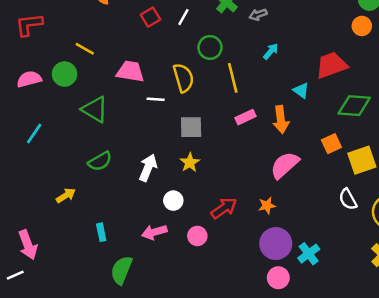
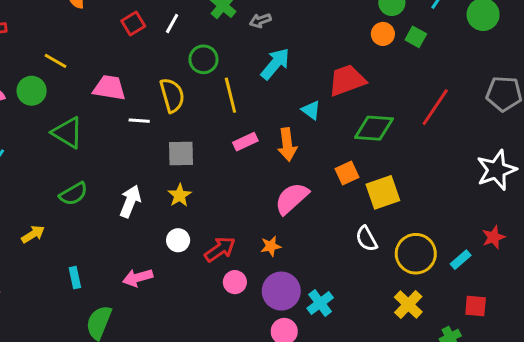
cyan arrow: (271, 51) -> (275, 64), size x1.6
white circle: (173, 201) -> (178, 240), moved
pink circle: (197, 236) -> (235, 282), moved

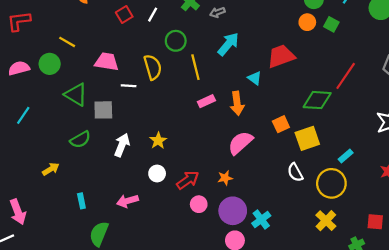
green diamond: (374, 128) -> (317, 100), moved
gray square: (181, 154) -> (103, 110), moved
cyan rectangle: (461, 260) -> (346, 156), moved

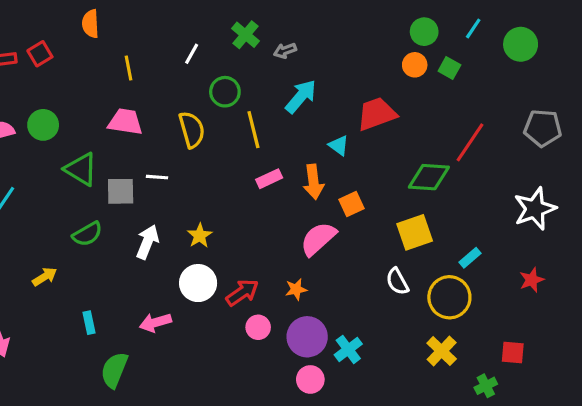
red square: (124, 15) -> (40, 54), moved
yellow line: (67, 42) -> (128, 68), moved, turned 49
white line: (129, 86) -> (157, 177), moved
orange square: (281, 124) -> (351, 204), moved
white circle: (157, 173) -> (198, 283), size x1.5

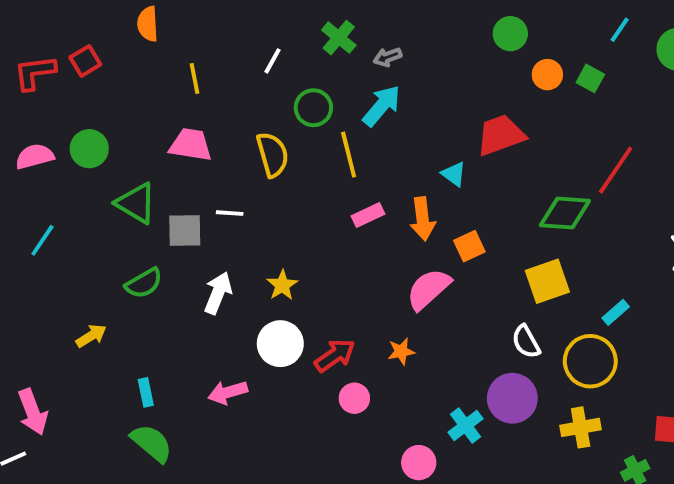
green circle: (424, 32) -> (510, 34), moved
cyan arrow: (301, 96) -> (382, 106), moved
purple circle: (307, 337) -> (512, 398), moved
yellow cross: (442, 351) -> (581, 427), turned 36
green semicircle: (114, 370) -> (152, 443), moved, turned 108

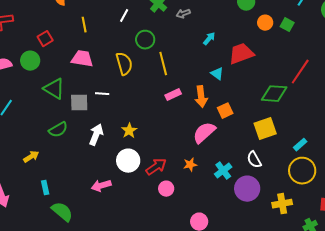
red square: (85, 61) -> (45, 39), moved
cyan arrow: (382, 106) -> (209, 39), moved, size x0.6
yellow circle: (590, 361) -> (302, 171), moved
cyan rectangle: (146, 392) -> (45, 188), moved
cyan cross: (465, 426) -> (223, 171), moved

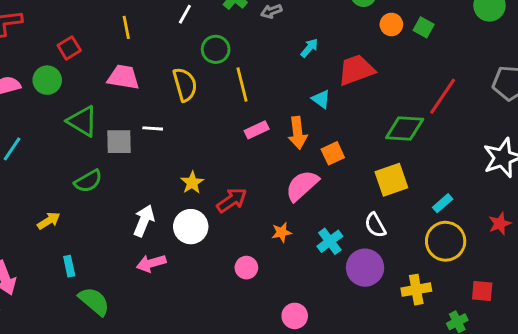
white arrow: (96, 135) -> (144, 221), moved
red arrow: (156, 167) -> (232, 200), moved

